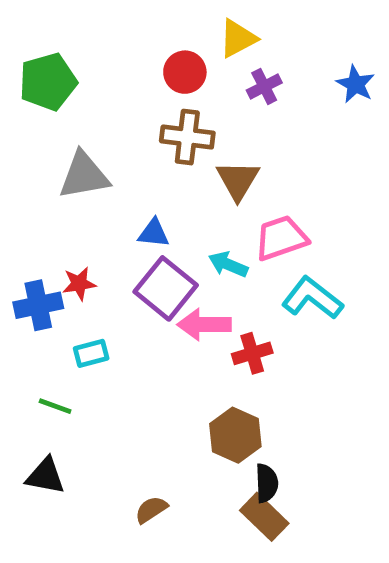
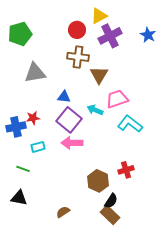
purple cross: (264, 87) -> (110, 36), size x1.6
pink arrow: (204, 325) -> (72, 143), moved
red cross: (252, 353) -> (126, 170), moved
black semicircle: (267, 483) -> (111, 201), turned 35

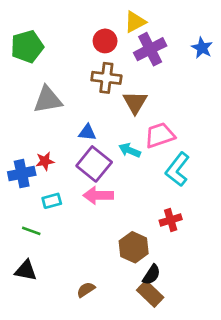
cyan L-shape: (130, 124) -> (177, 169), turned -90
red cross: (126, 170) -> (171, 220), moved

